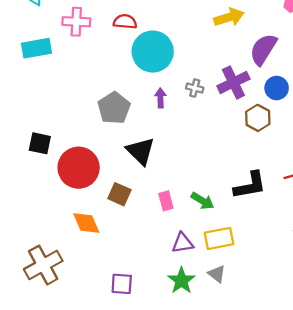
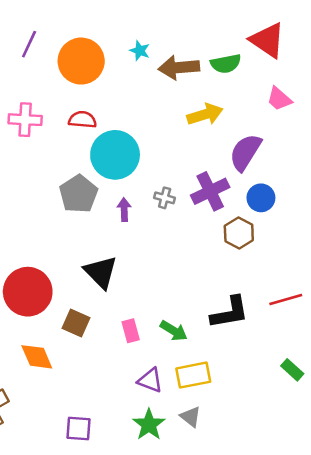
gray pentagon: (114, 108) -> (79, 194), moved
purple triangle: (183, 243) -> (150, 380), turned 30

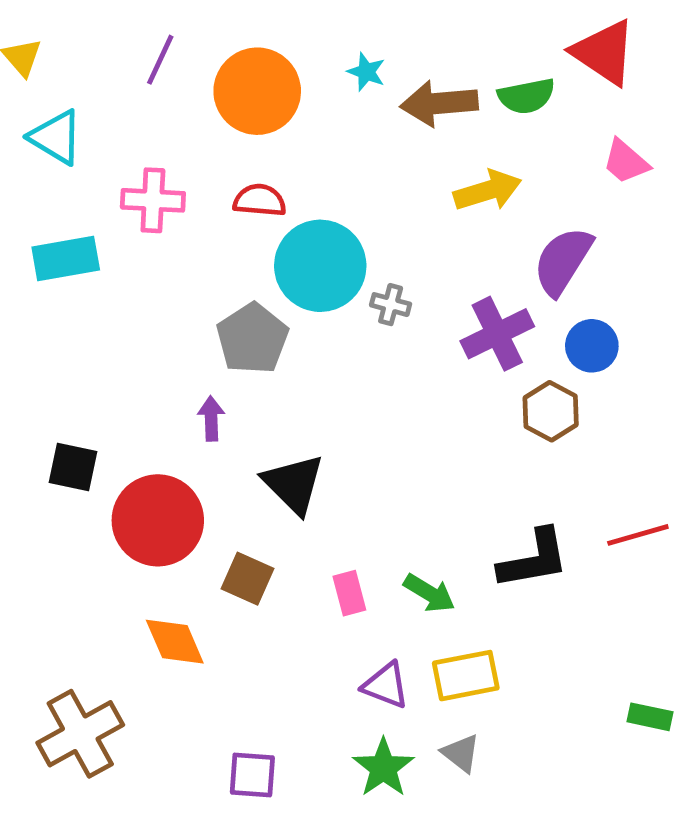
gray cross: (165, 198) -> (391, 305), moved
purple arrow: (124, 210) -> (211, 419), moved
green rectangle: (292, 370) -> (650, 717), moved, turned -30

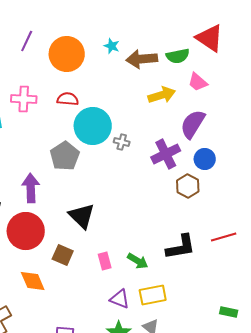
pink trapezoid: (626, 162) -> (198, 82), moved
purple arrow: (211, 419) -> (31, 188), moved, size x1.6

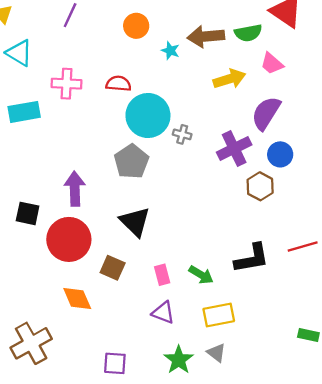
cyan star: (112, 46) -> (170, 51), moved
orange circle: (67, 54) -> (136, 26), moved, size x0.6
gray pentagon: (65, 156) -> (131, 162), moved
purple triangle: (120, 299) -> (163, 313), moved

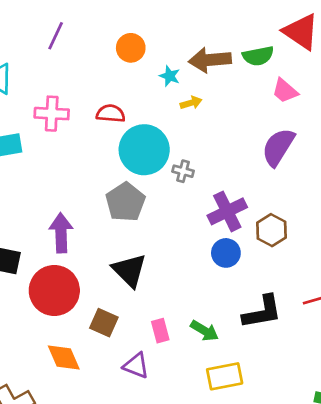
yellow arrow: (229, 79) -> (191, 103), moved, size x0.6
purple cross: (234, 149) -> (227, 211), moved
blue circle: (280, 154) -> (226, 253), moved
purple triangle: (163, 313) -> (136, 366), moved

